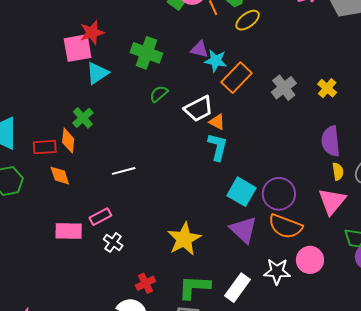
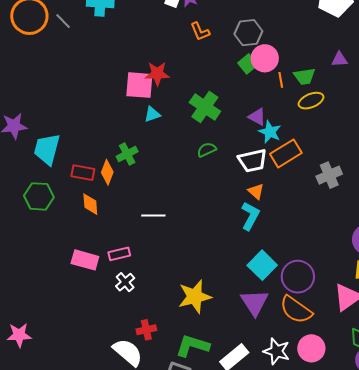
cyan triangle: (97, 73) -> (152, 114), size x0.7
white trapezoid: (199, 109) -> (252, 161), moved

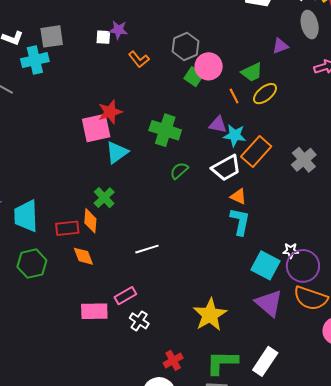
orange line: (281, 80) -> (234, 96), moved
cyan triangle: (152, 114) -> (117, 152), size x1.4
white star: (277, 351) -> (291, 251), moved, size x0.6

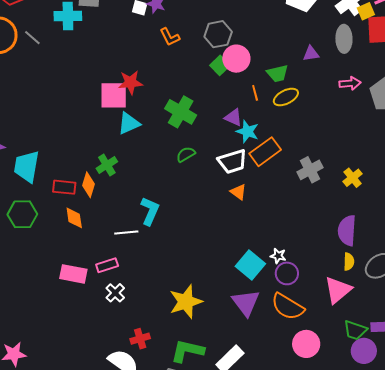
cyan L-shape: (240, 221) -> (150, 211), moved
white line: (147, 249) -> (126, 232), moved
purple circle: (303, 266) -> (287, 273), size x0.7

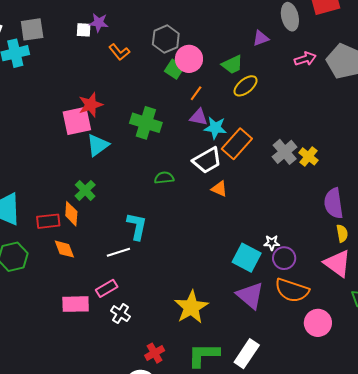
orange line: (255, 93) -> (196, 93), moved, turned 63
green semicircle: (186, 154) -> (164, 178), moved, turned 36
yellow cross: (353, 178) -> (309, 156), moved
pink triangle: (338, 290) -> (337, 263), turned -32

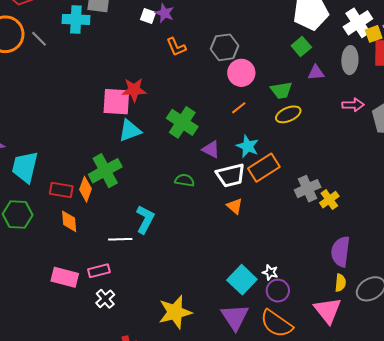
green square: (174, 69) -> (301, 47), moved
purple triangle: (199, 117) -> (211, 149), moved
green cross: (85, 190) -> (105, 171), size x1.5

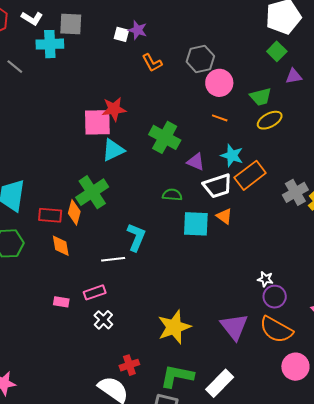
orange line: (239, 108) -> (220, 118), turned 63
pink rectangle: (65, 277) -> (61, 302), size x0.6
cyan square: (242, 280) -> (196, 224), moved, turned -36

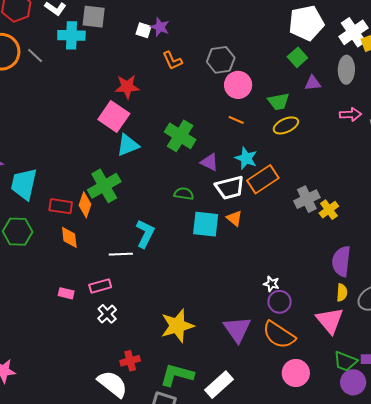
red star: (114, 109) -> (127, 87), moved
pink square: (97, 122) -> (114, 116), turned 32

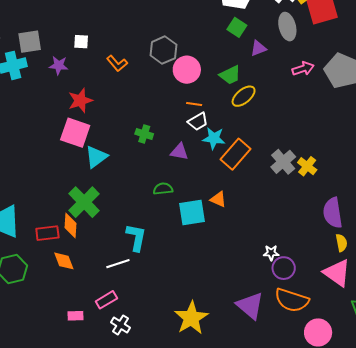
purple star: (160, 27) -> (59, 65), moved
green cross: (180, 136) -> (144, 134), size x0.6
white trapezoid: (230, 188) -> (198, 122), moved, size x0.7

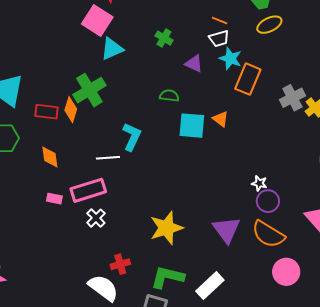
orange rectangle: (235, 154) -> (248, 79), turned -32
orange diamond: (64, 261) -> (50, 157), moved
pink rectangle: (106, 300) -> (88, 190), size x1.6

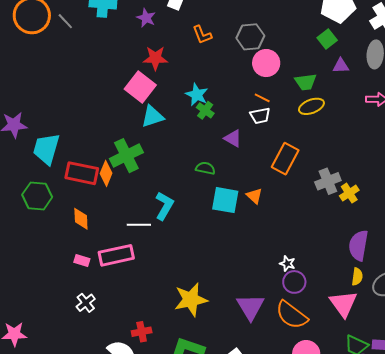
cyan star: (230, 59) -> (197, 95), moved
red rectangle: (47, 112) -> (82, 173), size x1.4
white cross: (96, 218) -> (86, 303), moved

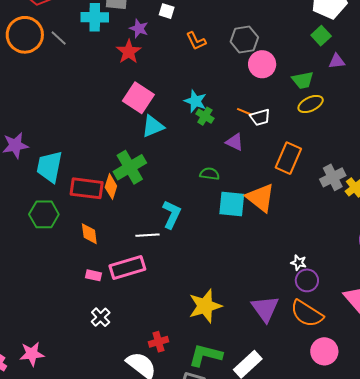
red star: (155, 58) -> (129, 52), moved, turned -30
orange line: (262, 98) -> (245, 112), moved
orange triangle: (254, 196) -> (261, 198), size x1.8

